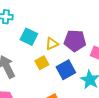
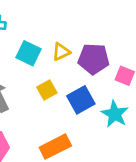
yellow triangle: (52, 44) -> (61, 52), moved

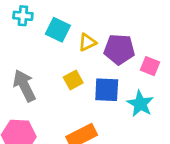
cyan square: (28, 53) -> (58, 30), moved
blue square: (81, 100) -> (107, 90), turned 32

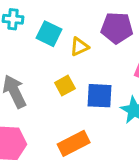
purple pentagon: (119, 49) -> (117, 28), moved

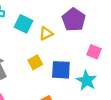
purple pentagon: (117, 28) -> (74, 20), turned 30

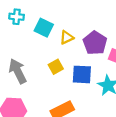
purple pentagon: (74, 20) -> (95, 43), moved

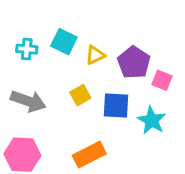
cyan cross: (17, 17) -> (27, 49), moved
gray arrow: (18, 71) -> (28, 101), turned 135

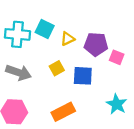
cyan cross: (27, 49) -> (17, 34), size x1.6
purple pentagon: (134, 62) -> (96, 44), turned -30
cyan star: (152, 120) -> (117, 104), moved

